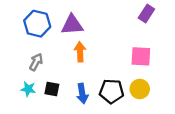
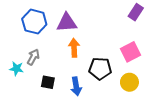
pink square: (141, 56) -> (131, 52), turned -30
cyan star: (28, 89) -> (17, 69), moved
black pentagon: (112, 91) -> (100, 69), moved

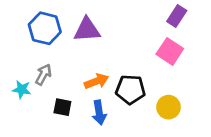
orange arrow: (74, 48) -> (96, 81), moved, turned 72
pink square: (131, 52) -> (170, 51), moved, turned -30

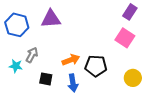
blue hexagon: (45, 28) -> (17, 25), moved
purple triangle: (87, 30) -> (51, 19), moved
yellow circle: (169, 107) -> (133, 78), moved

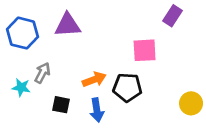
pink square: (125, 38) -> (145, 50), moved, turned -36
yellow circle: (133, 78) -> (191, 103), moved

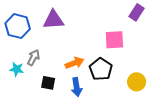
black pentagon: (127, 87) -> (101, 69), turned 30
yellow circle: (191, 103) -> (137, 82), moved

